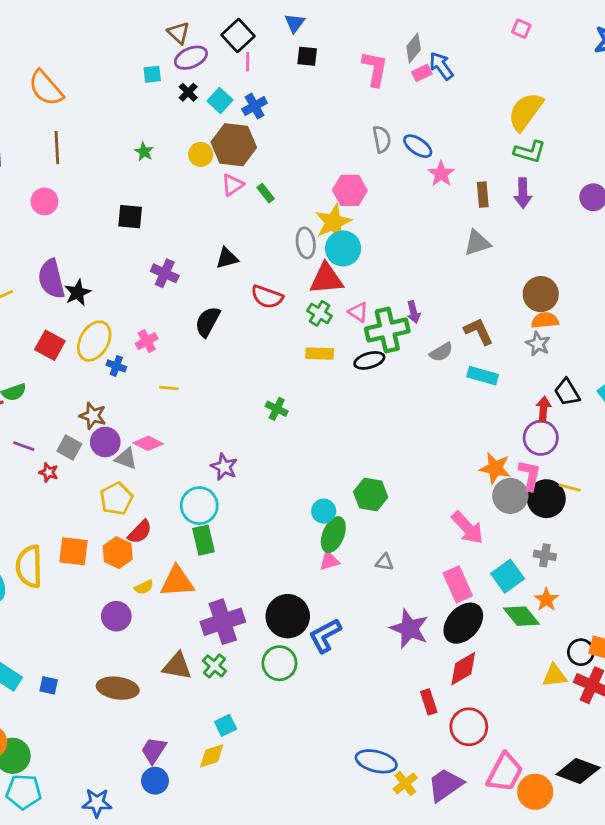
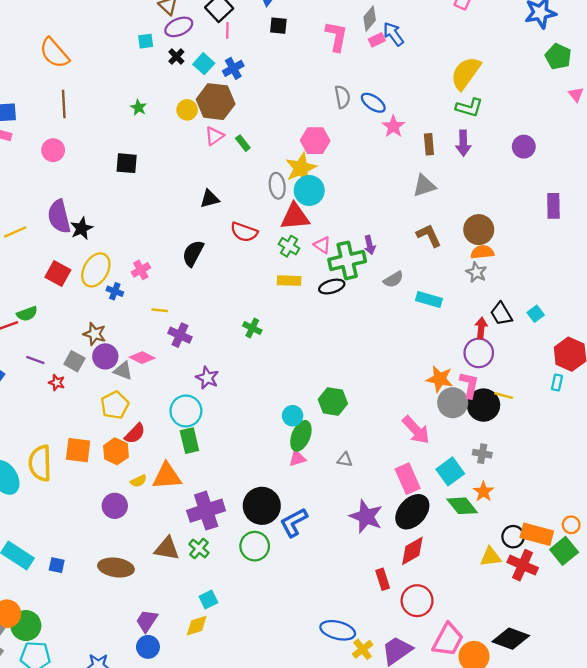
purple cross: (165, 273) -> (180, 335), moved
brown L-shape: (479, 331) -> (429, 236), moved

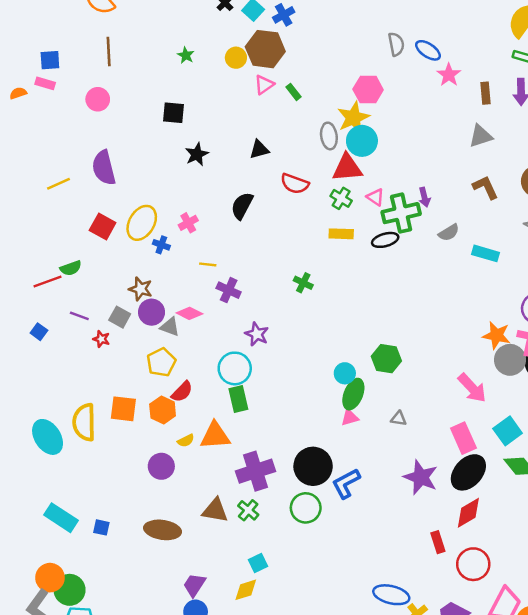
black star: (82, 228) -> (197, 154), moved

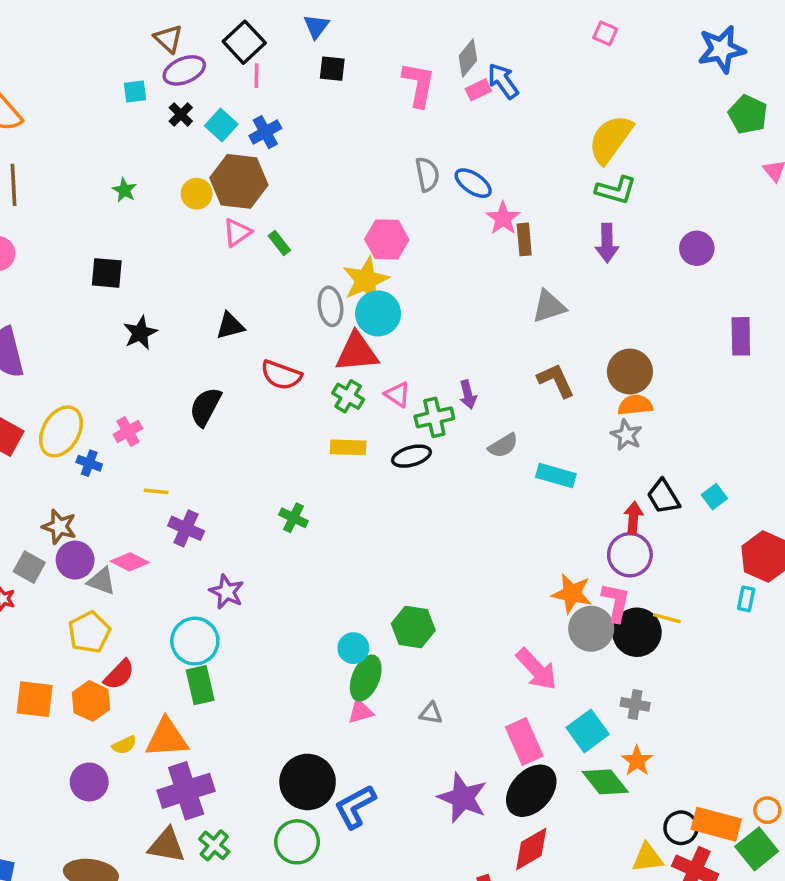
brown rectangle: (486, 93) -> (524, 239), moved
green cross: (401, 213) -> (434, 417), size x0.7
purple cross: (256, 471) -> (186, 791), moved

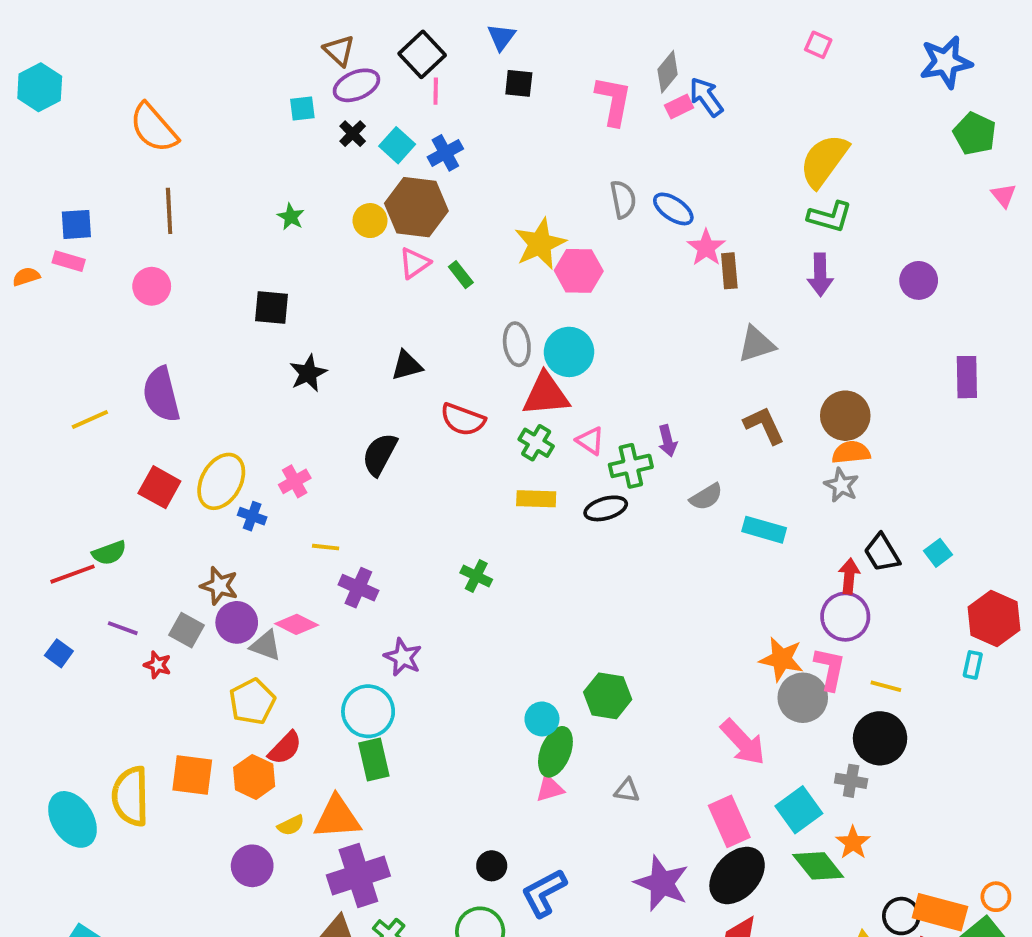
yellow star: (366, 280) -> (540, 244), moved
black circle: (637, 632) -> (880, 738), moved
black circle: (308, 782) -> (492, 866), size x0.5

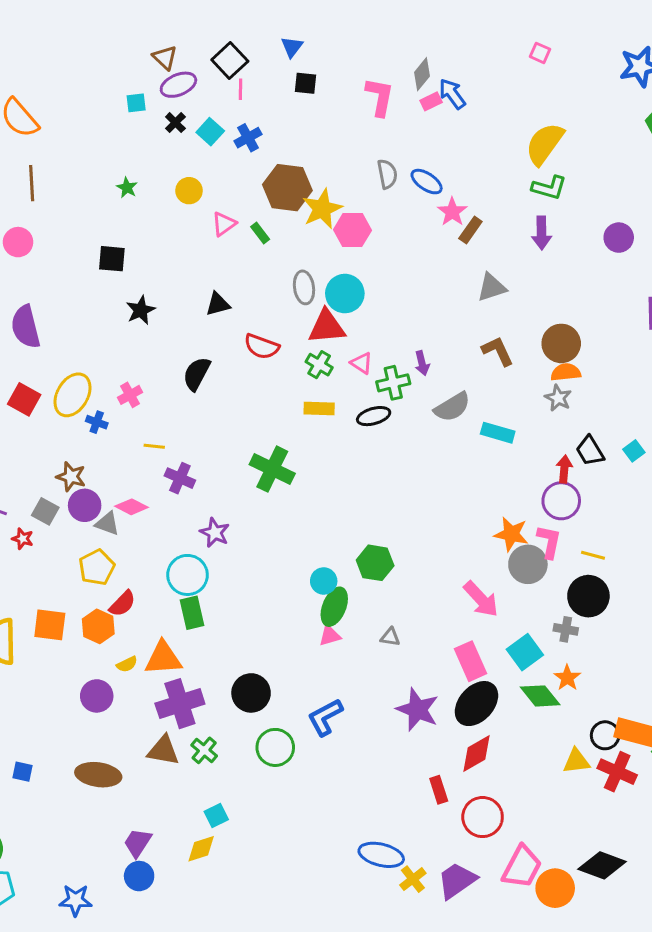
brown hexagon: (416, 207) -> (287, 188), moved
brown rectangle: (729, 271) -> (470, 230), turned 40
gray semicircle: (706, 497) -> (452, 407), size x1.4
green cross: (476, 576) -> (272, 469), size x1.8
black circle: (492, 866) -> (251, 693), moved, size x1.6

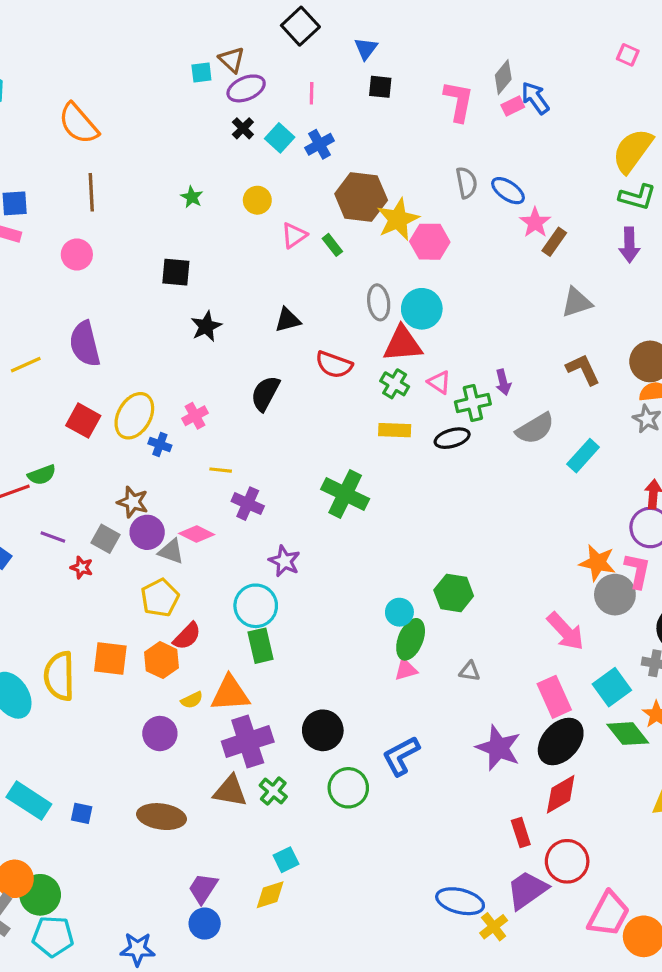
black square: (230, 61) -> (300, 26), moved
cyan square: (136, 103) -> (201, 72), moved
cyan rectangle: (498, 433) -> (583, 456), turned -64
purple trapezoid: (457, 881) -> (527, 890), moved

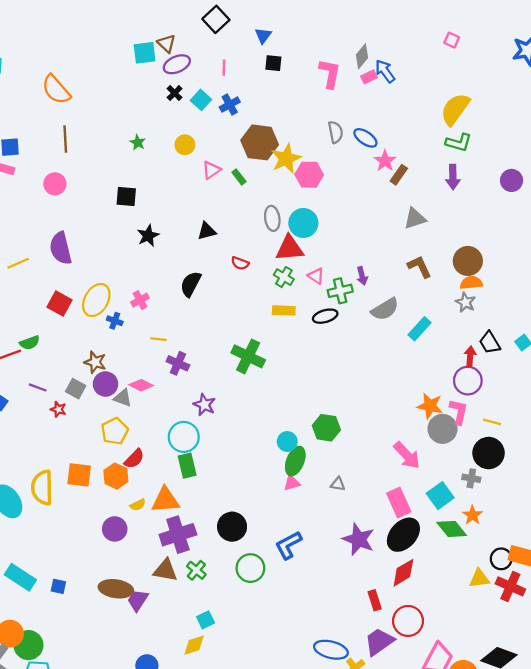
cyan square: (201, 72) -> (145, 53), size x1.5
red semicircle: (334, 365) -> (240, 263), size x0.7
purple trapezoid: (203, 888) -> (138, 600), moved

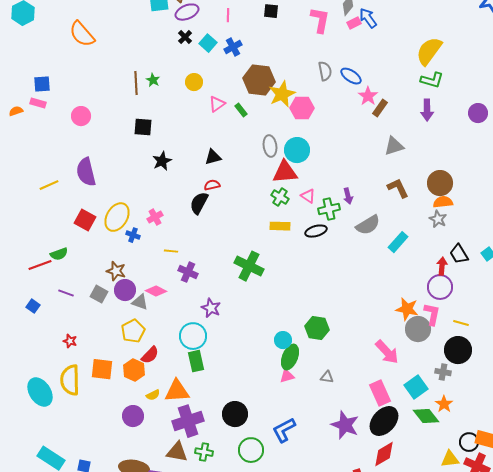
brown line: (65, 139) -> (136, 83), moved
red semicircle: (240, 263) -> (212, 185), moved, turned 147
red star: (58, 409) -> (70, 341), moved
green cross: (196, 570) -> (204, 452), turned -30

